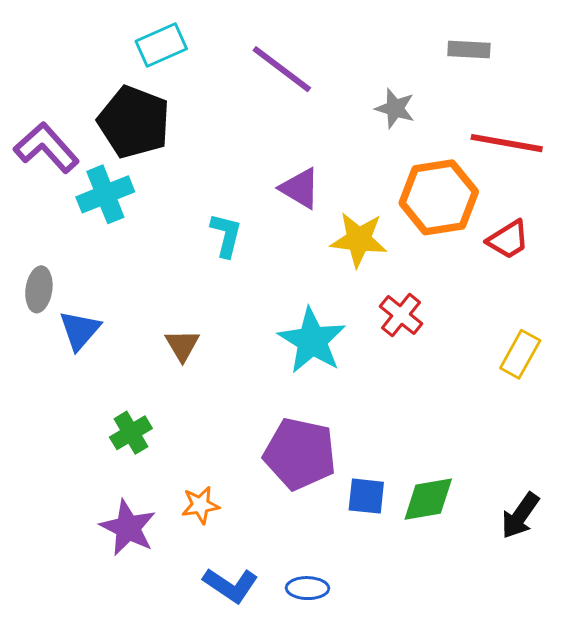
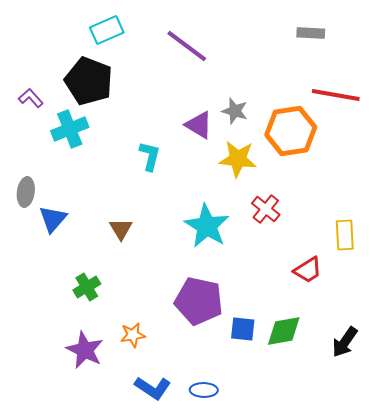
gray star: (395, 108) -> (235, 111), moved
purple L-shape: (46, 148) -> (31, 98), size x0.6
red trapezoid: (508, 240) -> (308, 270), moved
yellow rectangle: (520, 354) -> (345, 235), turned -32

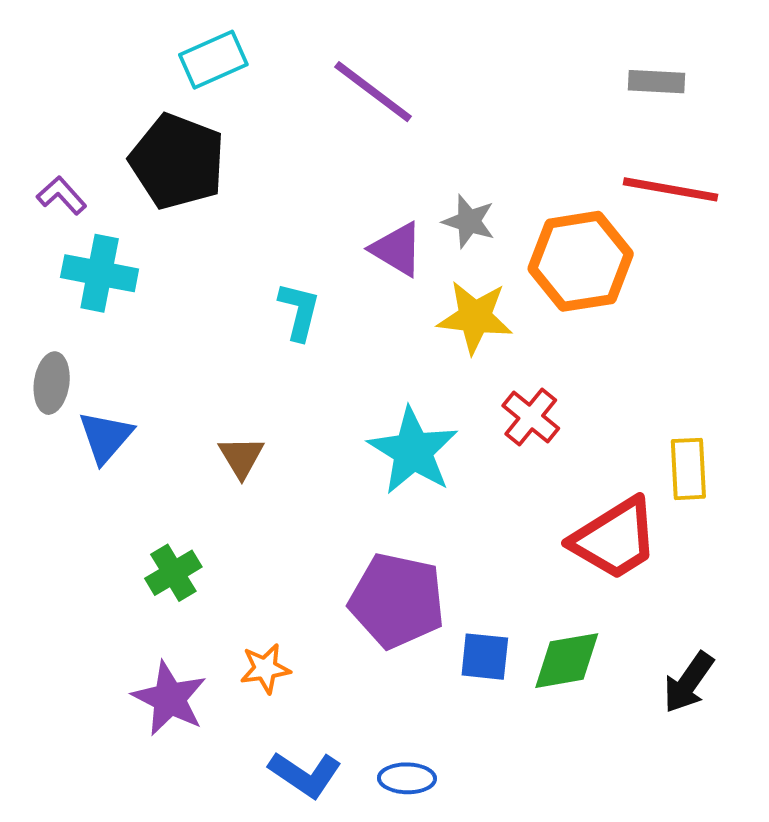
gray rectangle: (311, 33) -> (657, 82), moved
cyan cross: (70, 129) -> (100, 273), moved, turned 33
red trapezoid: (308, 270) -> (615, 539), size x1.6

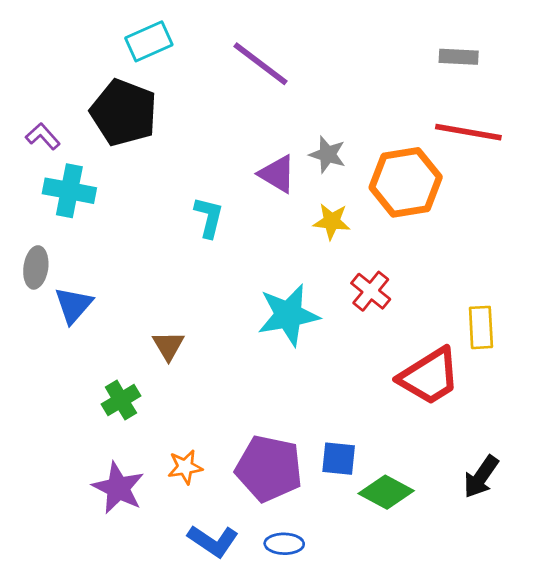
yellow star: (475, 317) -> (332, 221), size x0.7
cyan star: (413, 451) -> (288, 315), turned 30
brown triangle: (241, 457) -> (168, 346), moved
purple pentagon: (397, 601) -> (269, 468), moved
green diamond: (567, 661) -> (386, 492), moved, turned 38

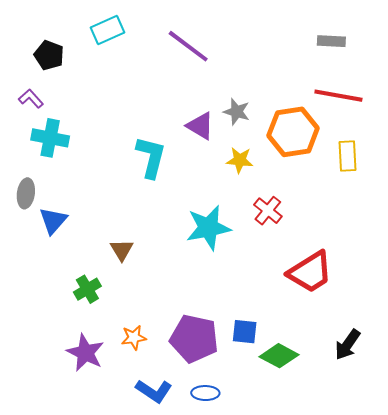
black pentagon: (124, 113) -> (49, 55), moved, size x0.6
cyan L-shape: (209, 217) -> (151, 157), size x1.4
yellow rectangle: (481, 327) -> (348, 156), moved

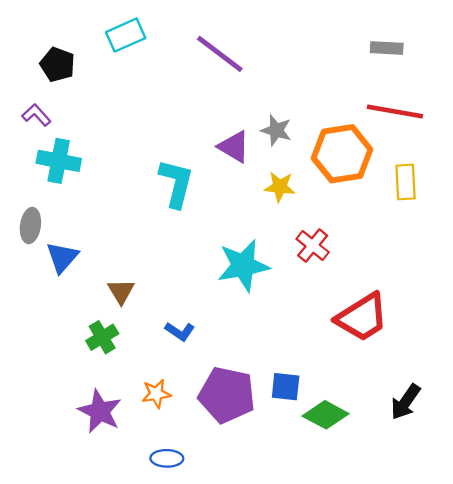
brown triangle: (122, 250) -> (121, 291), moved
blue L-shape: (154, 391) -> (180, 331), moved, size x0.7
blue ellipse: (205, 393) -> (167, 458), moved

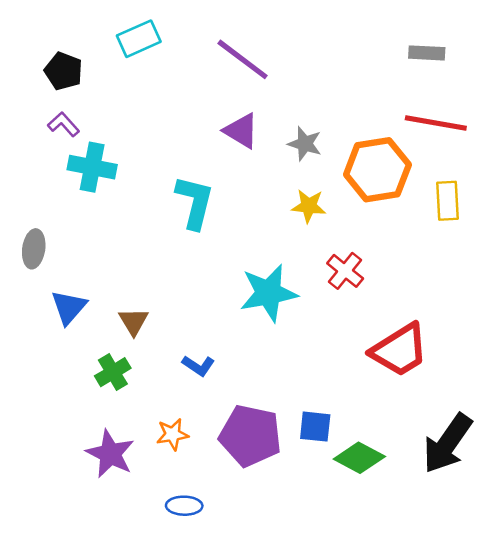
purple L-shape: (36, 115) -> (64, 124), moved
purple triangle: (234, 147) -> (241, 131), moved
cyan cross: (59, 161) -> (92, 167), moved
blue triangle: (62, 257) -> (69, 307), moved
black arrow: (406, 402) -> (448, 443), size x1.5

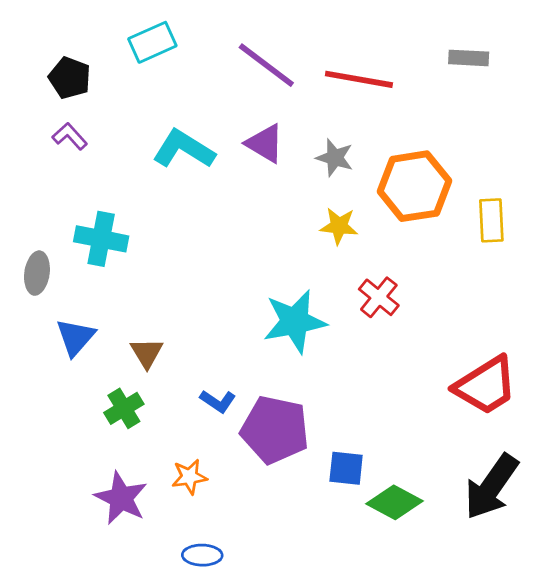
red line: (436, 123) -> (359, 79), moved
cyan cross: (92, 167) -> (101, 239), moved
cyan L-shape: (195, 202) -> (184, 149), moved, turned -72
red trapezoid: (400, 350) -> (486, 386), moved
purple pentagon: (250, 436) -> (275, 430), moved

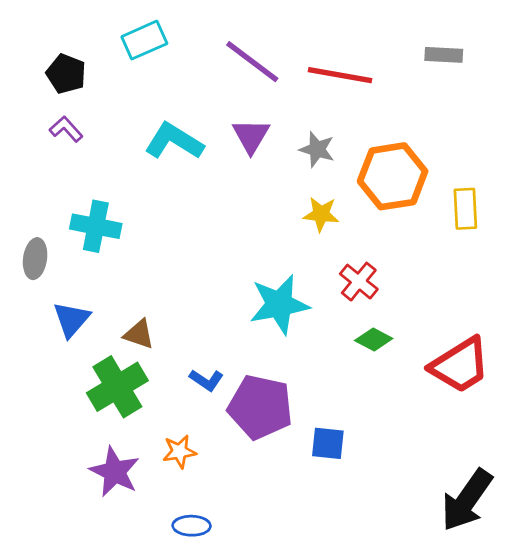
purple triangle: (265, 143) -> (251, 136), turned 30
brown triangle: (147, 353) -> (139, 334), turned -40
green cross: (124, 408) -> (117, 387), size x1.6
black arrow: (491, 487) -> (467, 500), moved
green diamond: (395, 502) -> (374, 340), moved, size x0.7

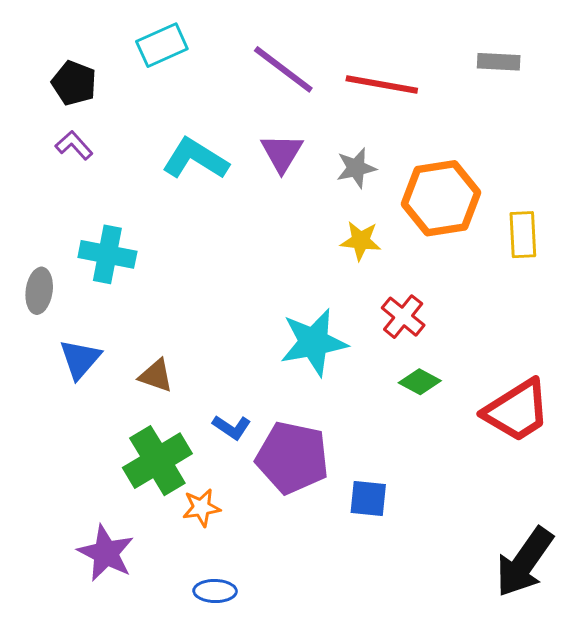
gray star: (317, 149) -> (356, 168), turned -30
green cross: (117, 387) -> (157, 461), moved
purple star: (115, 472) -> (106, 553), moved

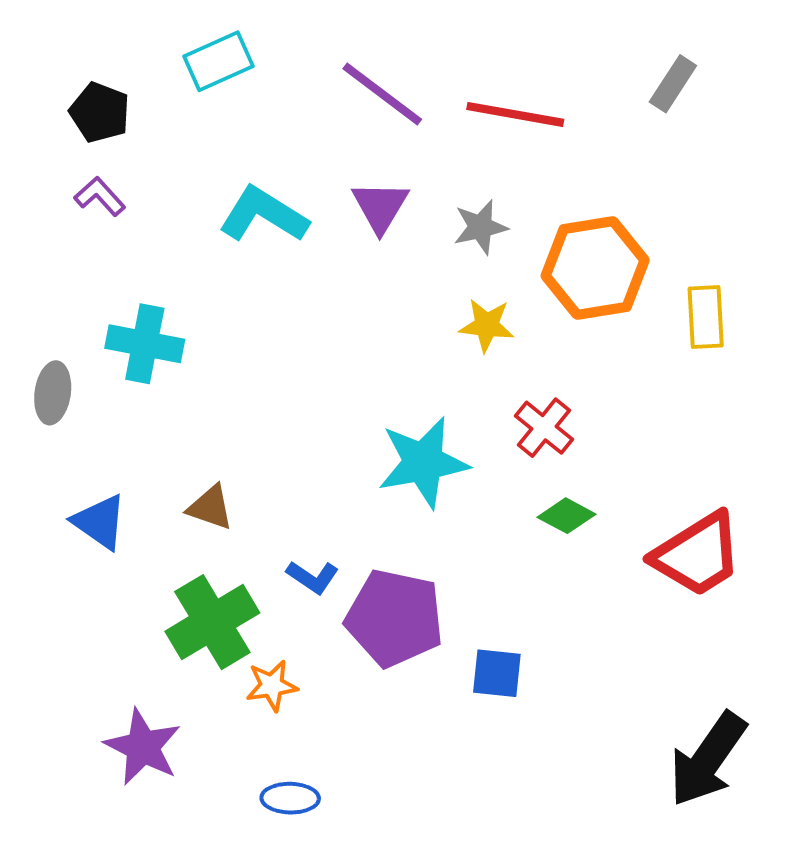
gray rectangle: (499, 62) -> (673, 84), turned -60
blue triangle: (80, 359) -> (100, 522), moved, turned -36

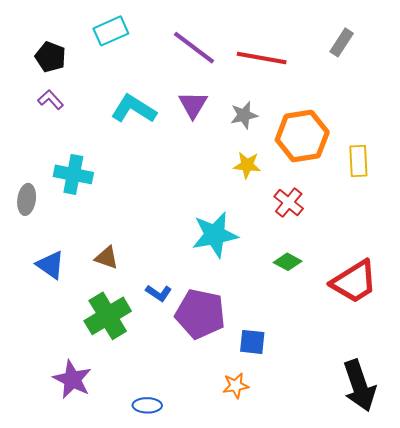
red cross: (544, 428) -> (289, 203), moved
orange star: (272, 686) -> (236, 386), moved
black arrow: (708, 759) -> (359, 386), turned -54

